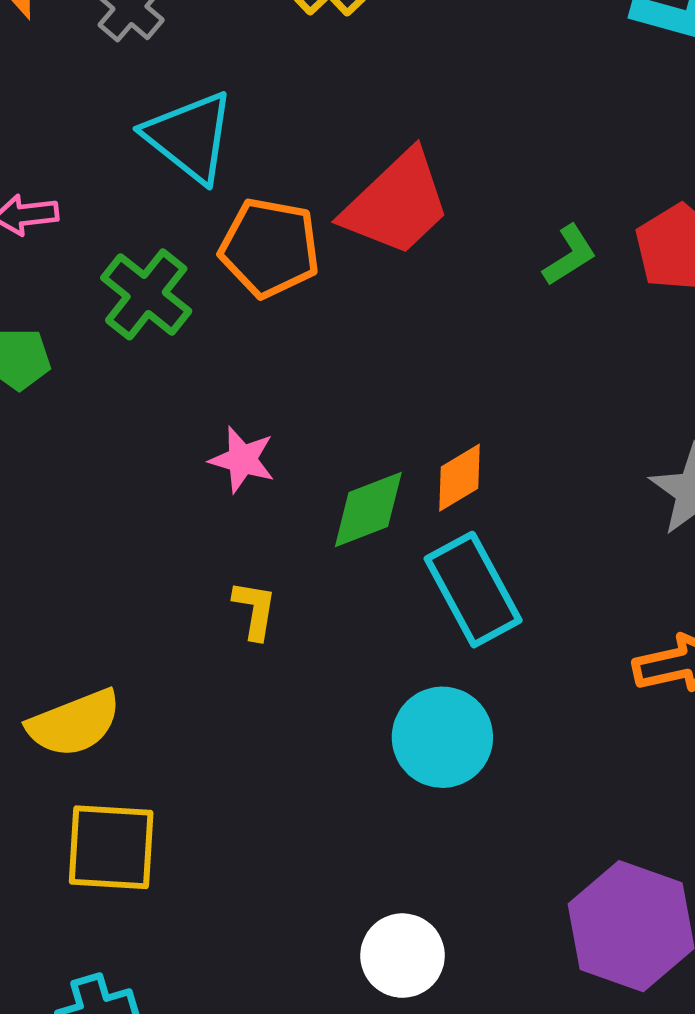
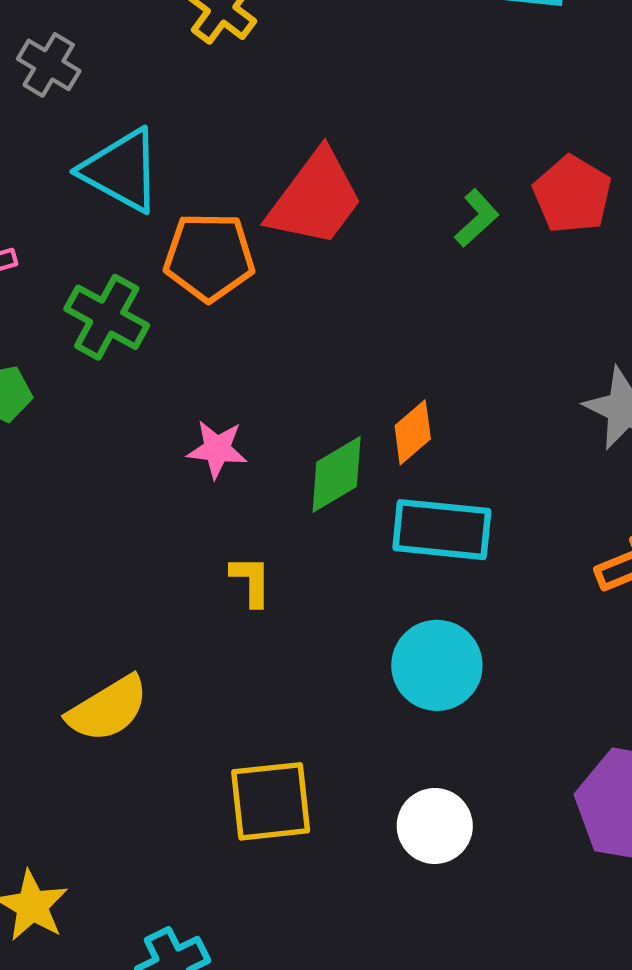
cyan rectangle: (473, 590) -> (442, 530), turned -46
yellow square: (111, 847) -> (271, 801), moved
white circle: (403, 956) -> (435, 826), moved

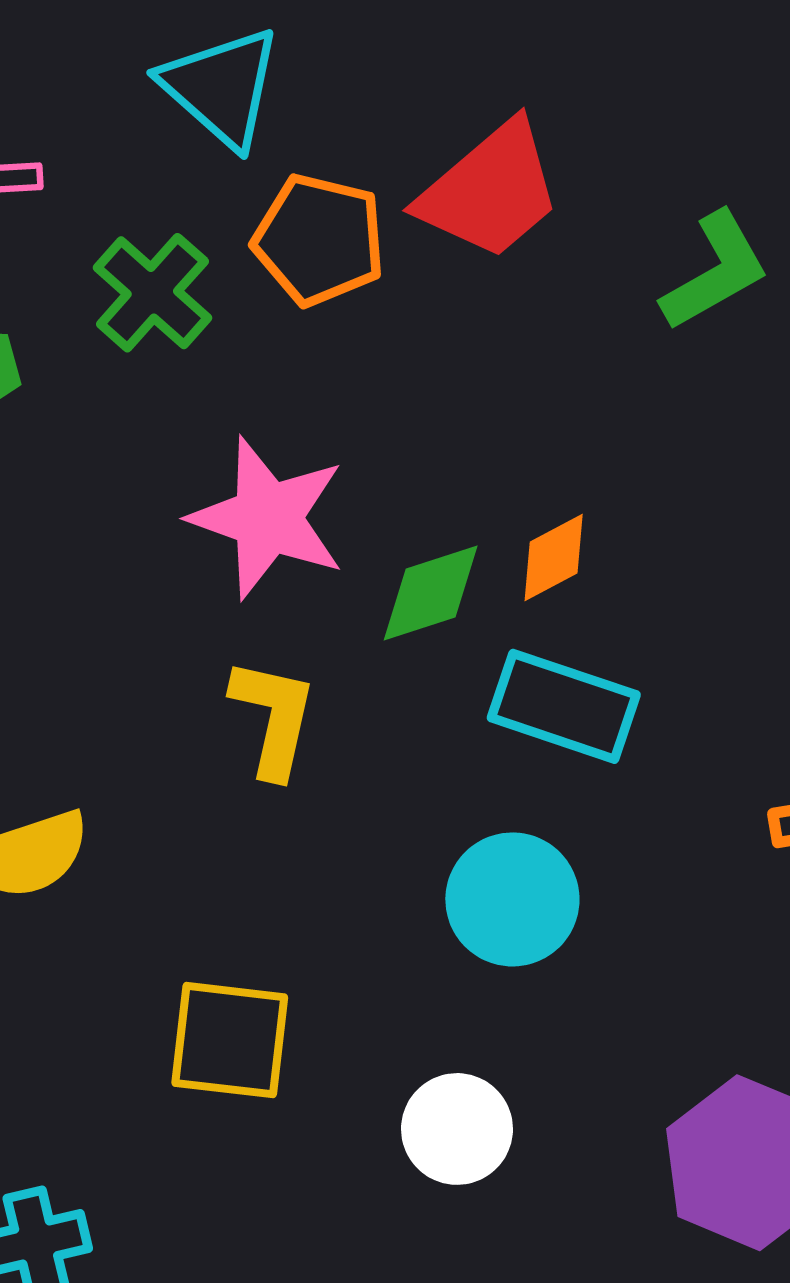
green L-shape: (477, 218) -> (715, 271), size x1.5
pink star: (217, 449) -> (268, 518), size x1.8
yellow L-shape: (251, 581) -> (273, 718), size x1.5

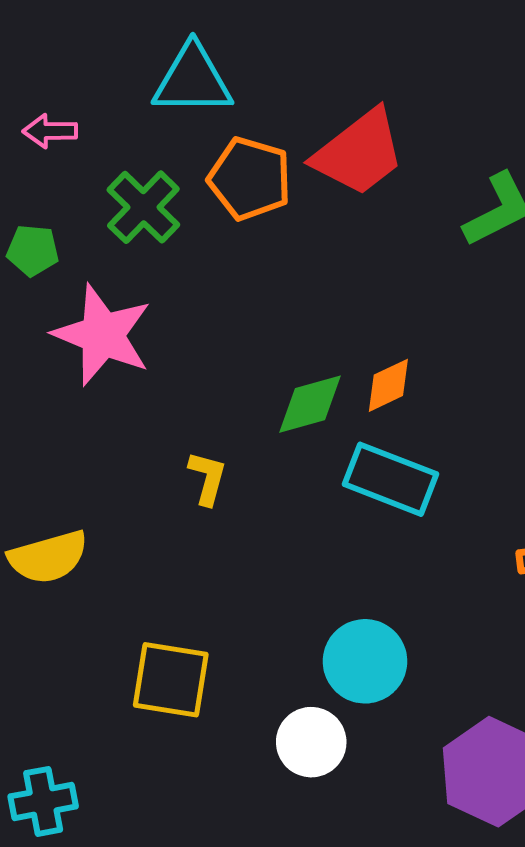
cyan triangle: (221, 87) -> (193, 80), turned -44
pink star: (268, 518) -> (102, 335), moved
yellow L-shape: (273, 718) -> (207, 478), size x0.7
cyan circle: (512, 899) -> (365, 661), moved

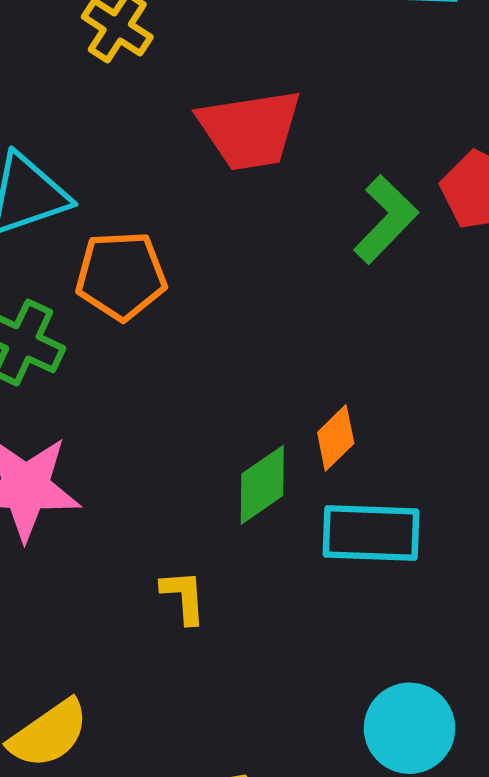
red trapezoid: (359, 153) -> (250, 130), moved, turned 48

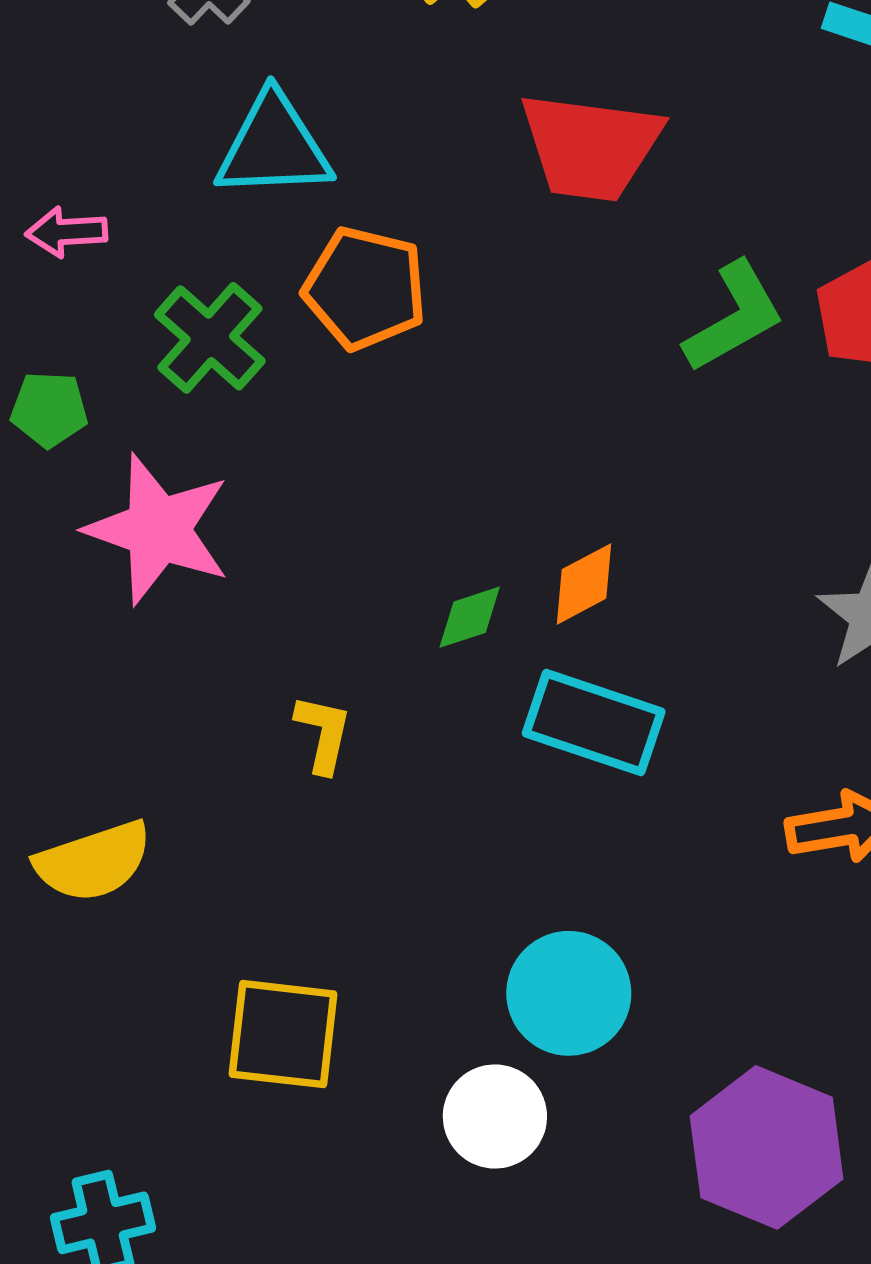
green diamond: (262, 485) -> (470, 617), size x0.7

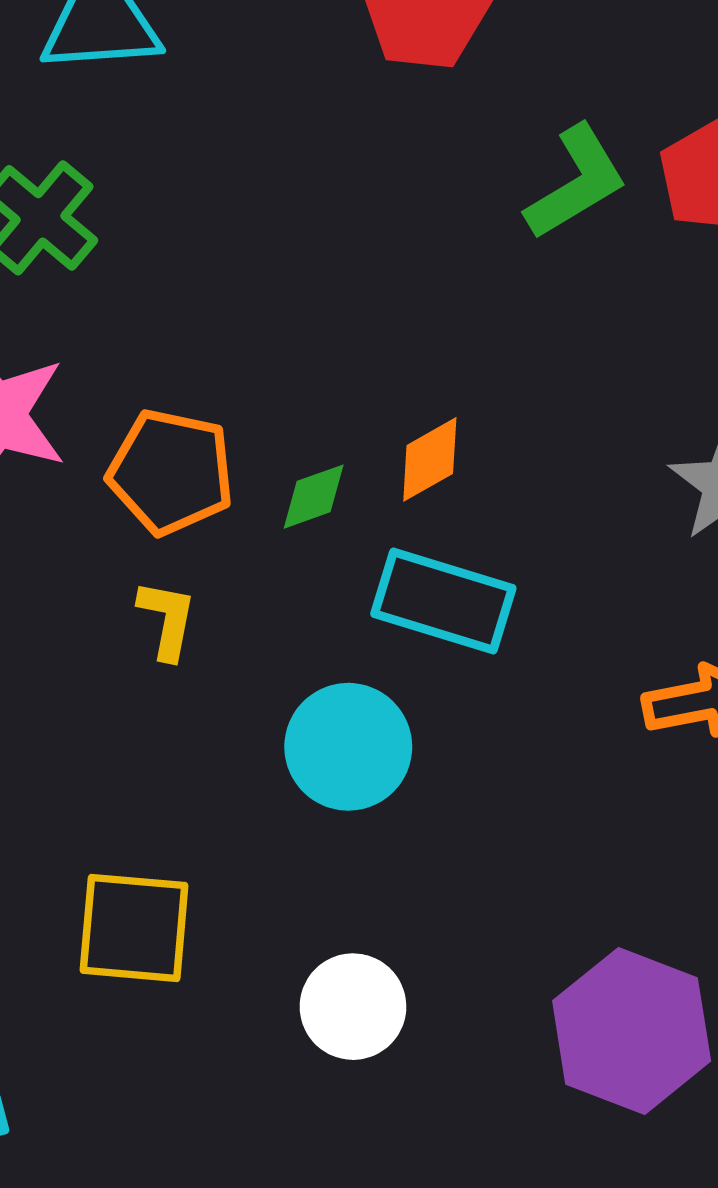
orange pentagon: (365, 288) -> (171, 472), moved
cyan circle: (569, 993) -> (348, 747), moved

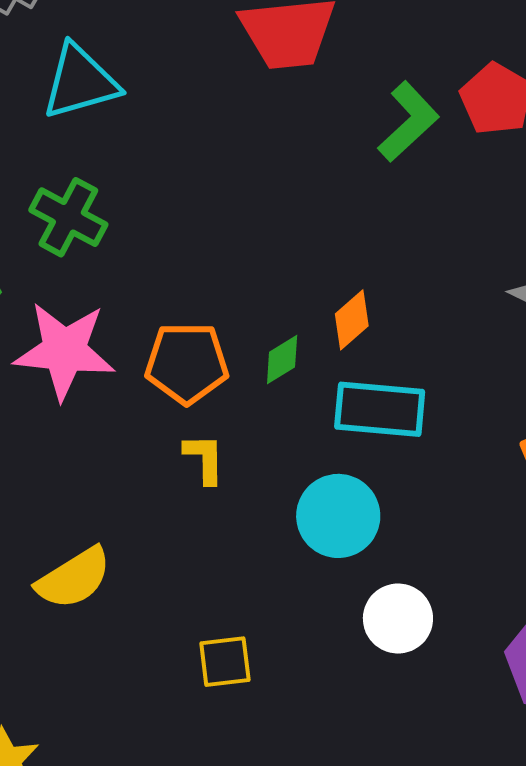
yellow square: (134, 928) -> (225, 662), size x0.7
white circle: (353, 1007) -> (398, 619), moved

